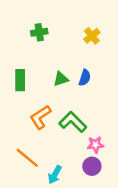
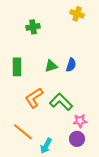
yellow cross: (92, 36) -> (77, 14), moved, turned -32

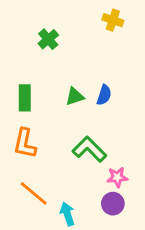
green cross: (33, 27) -> (48, 39), turned -32
orange L-shape: (34, 98) -> (25, 143), moved, turned -45
cyan arrow: (46, 146) -> (67, 214), turned 133

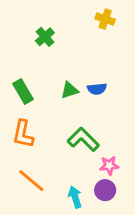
blue semicircle: (104, 95) -> (97, 89), turned 66
green rectangle: (25, 98) -> (23, 92), turned -30
cyan arrow: (67, 214) -> (75, 197), moved

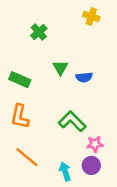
green triangle: (70, 90) -> (60, 68), moved, turned -42
green rectangle: (23, 92) -> (20, 80), turned -36

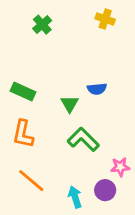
green cross: (39, 32) -> (42, 25), moved
green triangle: (60, 68) -> (70, 104), moved
pink star: (95, 144) -> (120, 167), moved

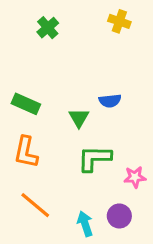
green L-shape: (83, 139) -> (94, 158), turned -44
pink star: (120, 167) -> (135, 177), moved

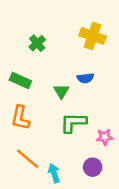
yellow cross: (119, 21) -> (93, 36), moved, size x1.5
green cross: (48, 28) -> (37, 43), moved
cyan arrow: (85, 224) -> (54, 173), moved

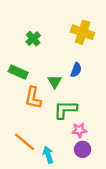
blue semicircle: (85, 78) -> (76, 70), turned -64
orange L-shape: (20, 118) -> (33, 98), moved
pink star: (105, 137) -> (79, 130), moved

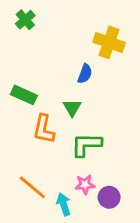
green cross: (33, 39) -> (25, 20), moved
blue semicircle: (76, 70) -> (85, 74), moved
pink star: (79, 130) -> (85, 184), moved

